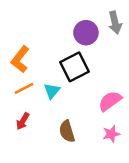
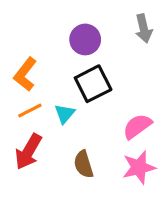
purple circle: (86, 33) -> (85, 39), moved
red arrow: (23, 121) -> (28, 152), size x1.6
pink star: (111, 134) -> (139, 167), size x1.5

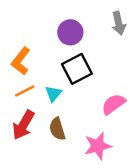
brown semicircle: (84, 164) -> (57, 129), moved
pink star: (139, 167) -> (98, 146), moved

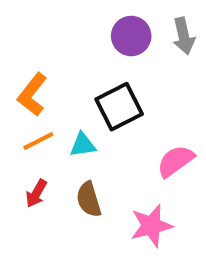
purple circle: (70, 32) -> (131, 36), moved
cyan triangle: (53, 94) -> (83, 145), turned 42
red arrow: (23, 125) -> (36, 193), size x0.6

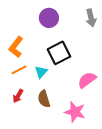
purple circle: (131, 36) -> (49, 18), moved
cyan triangle: (83, 145) -> (41, 72), turned -40
pink star: (151, 226) -> (75, 112), turned 30

